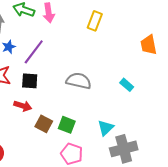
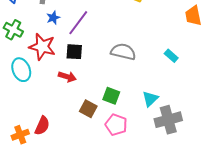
brown square: (44, 124) -> (88, 109), moved

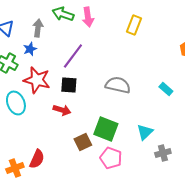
blue star: (53, 18) -> (30, 49), moved
green square: (111, 96) -> (106, 129), size x1.4
brown square: (88, 109) -> (83, 142), turned 36
gray cross: (168, 120) -> (163, 153), size x0.6

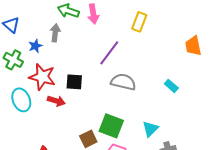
gray arrow: (38, 28) -> (55, 33), moved
purple line: (73, 56) -> (109, 53), moved
red arrow: (62, 110) -> (56, 101), moved

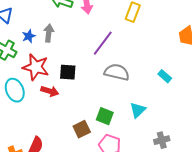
gray arrow: (55, 33) -> (49, 33), moved
green square: (111, 126) -> (105, 116), size x0.7
cyan triangle: (150, 129) -> (138, 110), moved

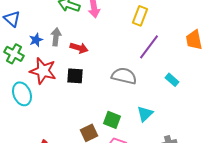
purple line: (103, 43) -> (149, 47), moved
red arrow: (50, 91) -> (79, 48), moved

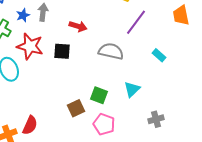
red arrow: (79, 48) -> (78, 26), moved

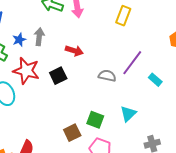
purple line: (136, 22) -> (132, 63), moved
black square: (62, 51) -> (58, 76), turned -30
gray semicircle: (111, 51) -> (107, 76), size x0.7

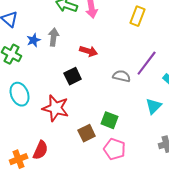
red star: (26, 71) -> (56, 108), moved
cyan triangle: (128, 114) -> (154, 106), moved

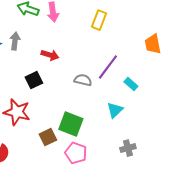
green square: (110, 120) -> (71, 124), size x1.4

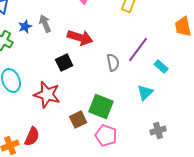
gray arrow: (15, 41) -> (45, 24), turned -30
red arrow: (50, 55) -> (80, 38), size x1.4
gray semicircle: (83, 80) -> (113, 63), turned 66

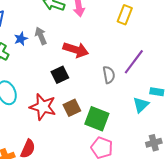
cyan rectangle: (161, 67) -> (157, 92), moved, turned -32
brown square: (78, 120) -> (72, 108), moved

